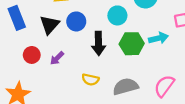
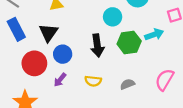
blue circle: (76, 21) -> (63, 54), moved
red circle: (32, 55) -> (34, 63), size x1.5
purple arrow: (57, 58) -> (60, 80), moved
gray semicircle: (125, 87) -> (127, 84), size x0.6

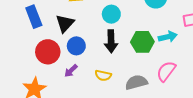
cyan circle: (113, 17) -> (111, 14), moved
pink semicircle: (165, 80) -> (166, 71), moved
gray semicircle: (127, 84) -> (136, 82), size x1.5

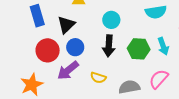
cyan arrow: (168, 37) -> (163, 46), turned 78
purple arrow: (71, 71) -> (68, 70), size x1.6

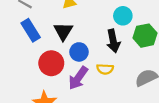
cyan circle: (111, 20) -> (123, 16), moved
yellow semicircle: (98, 78) -> (105, 69), moved

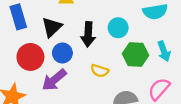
black arrow: (113, 41) -> (88, 34), moved
yellow semicircle: (105, 69) -> (100, 71), moved

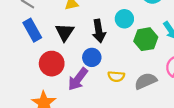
blue circle: (62, 53) -> (92, 57), moved
yellow semicircle: (100, 71) -> (116, 76), moved

